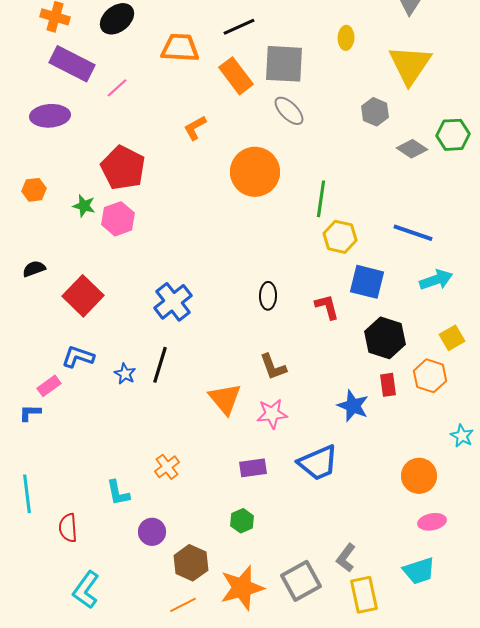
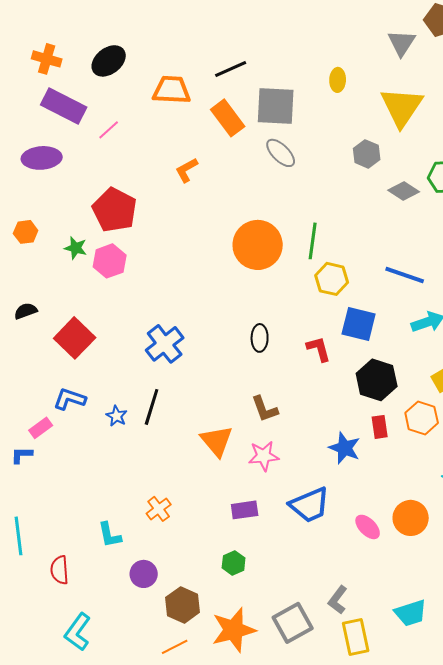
orange circle: (255, 172) -> (258, 245), moved
pink ellipse: (432, 522) -> (368, 527), moved, turned 56

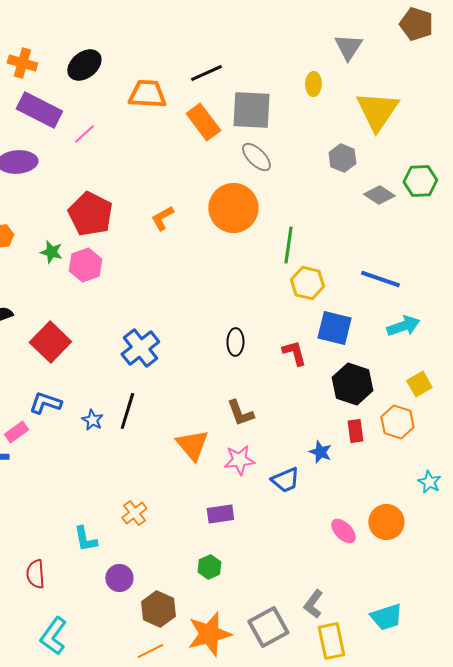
gray triangle: (402, 43) -> (348, 47), moved
orange L-shape: (187, 170) -> (162, 218), moved
orange circle: (258, 245) -> (233, 208), moved
blue star: (345, 448) -> (320, 452), size x0.7
blue trapezoid: (310, 505) -> (285, 480), moved, size x0.7

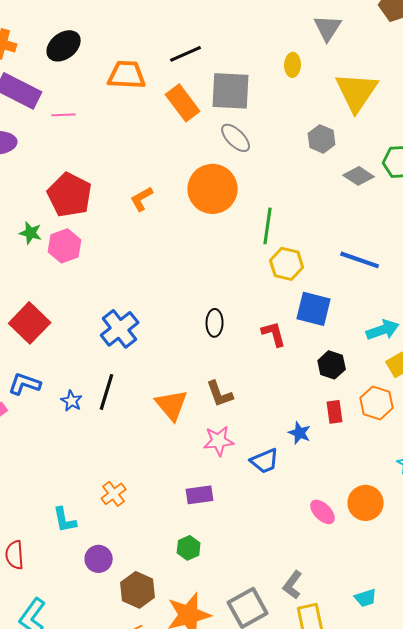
pink line: (84, 134) -> (64, 115), turned 40
cyan arrow: (403, 326) -> (383, 330), moved
black hexagon: (352, 384) -> (332, 365), size x0.7
orange triangle: (192, 445) -> (172, 405), moved
cyan trapezoid: (386, 617) -> (366, 598), size x0.7

